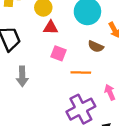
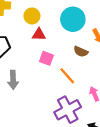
orange line: (81, 73) -> (67, 76), turned 48

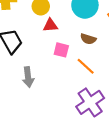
brown semicircle: (81, 52) -> (88, 39), moved

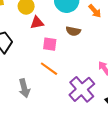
orange line: (86, 66) -> (49, 69), moved
gray arrow: (28, 77) -> (24, 88), moved

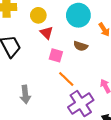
red triangle: (37, 23) -> (47, 33), turned 48
orange line: (49, 69) -> (66, 79), moved

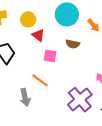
orange line: (66, 79) -> (40, 80), moved

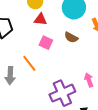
red triangle: (38, 35) -> (40, 19), turned -48

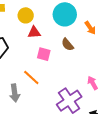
brown semicircle: (71, 37) -> (68, 44), turned 32

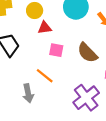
brown semicircle: (68, 44) -> (87, 53), moved, size x1.5

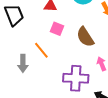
purple cross: (86, 98) -> (76, 78), turned 30

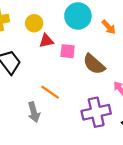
pink square: (57, 29) -> (68, 51), moved

